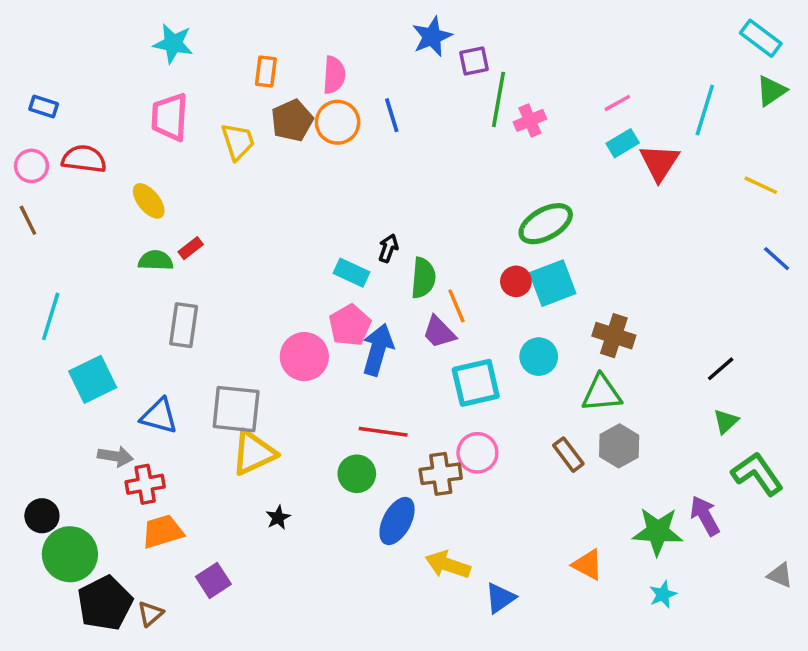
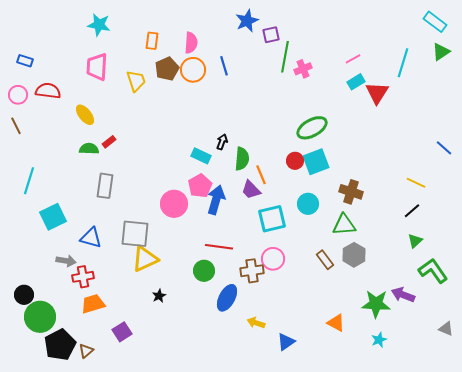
yellow line: (761, 185) -> (416, 183), moved
purple arrow: (705, 516) -> (403, 295), turned -40
yellow arrow: (448, 565) -> (256, 323), size x0.7

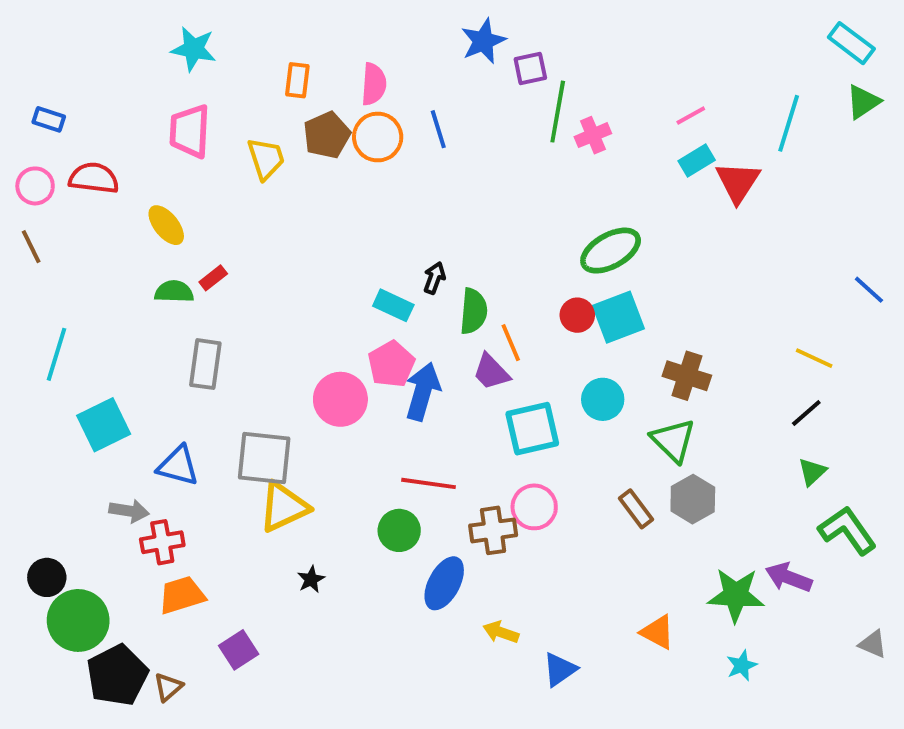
green triangle: (344, 225) -> (673, 440), turned 50

